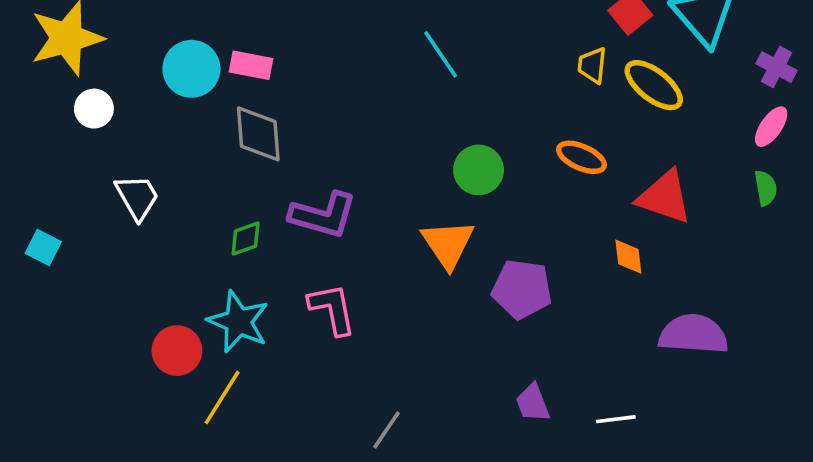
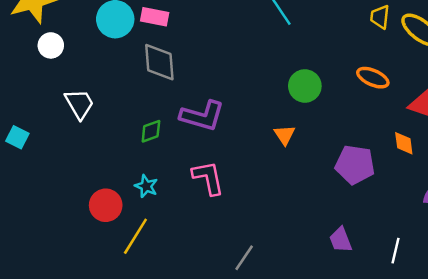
orange triangle: (448, 244) -> (285, 135), size x0.6
purple pentagon: (522, 289) -> (355, 165), moved
cyan star: (238, 322) -> (146, 186), size x0.6
white line: (616, 419) -> (395, 251), turned -70

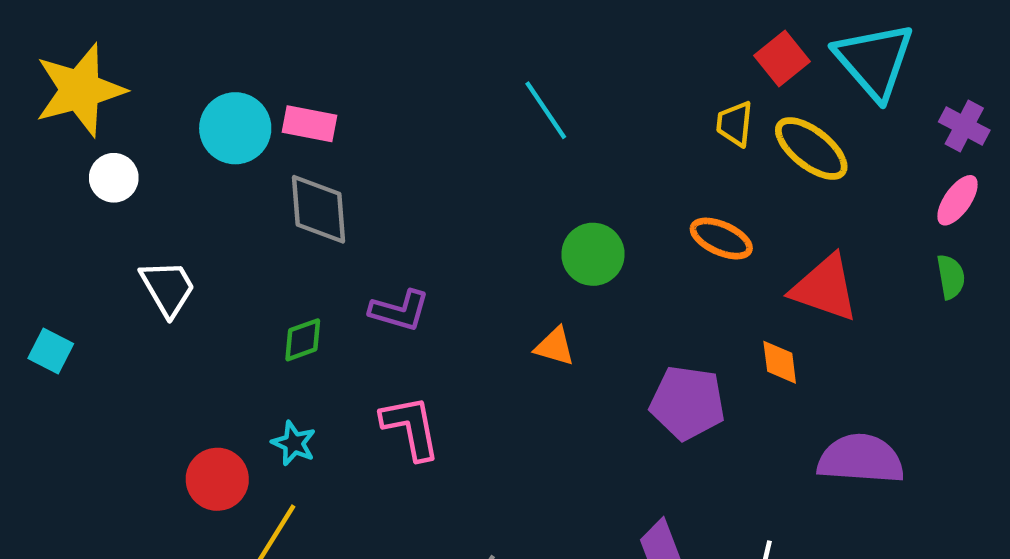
purple L-shape: (202, 116) -> (399, 311), size x0.7
orange triangle: (285, 135) -> (555, 347), turned -40

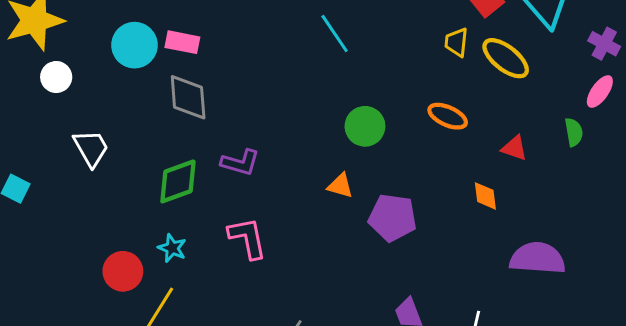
green semicircle: (951, 277) -> (574, 132), moved
red triangle: (825, 288) -> (514, 148), size x0.6
green diamond: (303, 340) -> (178, 181), size x1.6
purple pentagon: (687, 403) -> (393, 218), moved

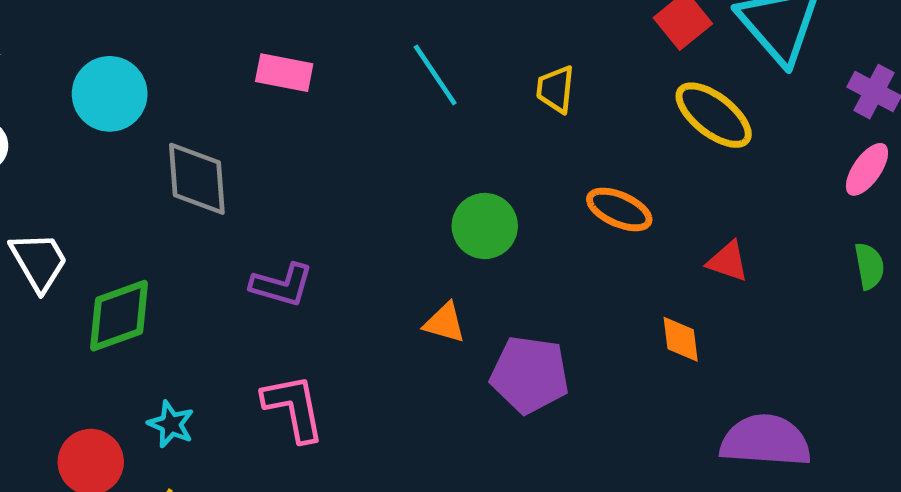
pink rectangle: (182, 42) -> (284, 73), moved
yellow trapezoid: (456, 42) -> (556, 89), moved
green semicircle: (574, 132) -> (869, 266), moved
green diamond: (178, 181) -> (119, 316), moved

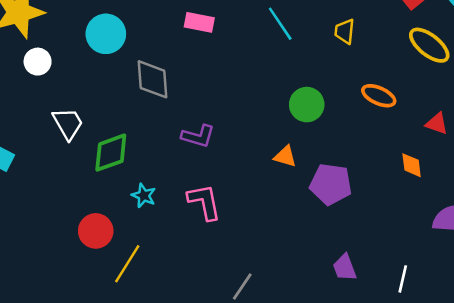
cyan star: (171, 424) -> (144, 196), moved

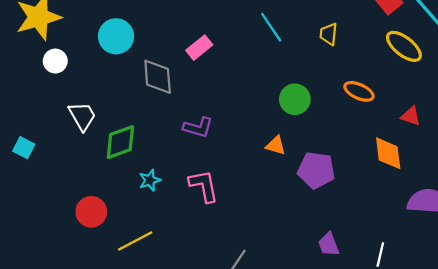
pink rectangle: (199, 22) -> (199, 48), moved, turned -50
orange diamond: (412, 165) -> (388, 153), size x1.5
cyan star: (144, 196) -> (150, 180), turned 30
red circle: (96, 231) -> (91, 212), moved
yellow line: (127, 264) -> (135, 241), turned 30

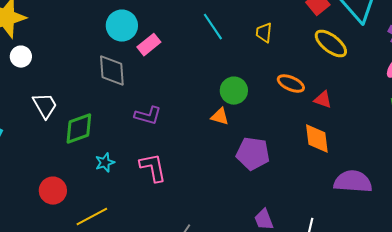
cyan circle: (116, 36) -> (122, 26), moved
red triangle: (411, 116) -> (323, 100), moved
orange triangle: (276, 145) -> (220, 117), moved

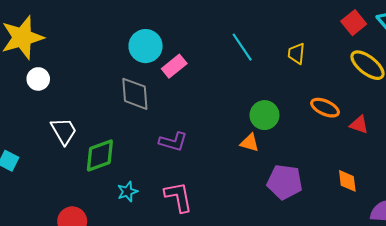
orange diamond: (317, 139) -> (347, 181), moved, size x0.7

